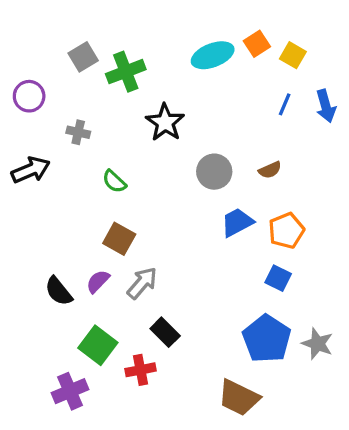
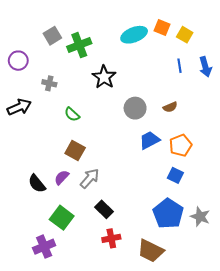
orange square: (257, 44) -> (162, 27), turned -35
blue line: (285, 104) -> (180, 66), turned -32
red cross: (140, 370) -> (111, 238), moved

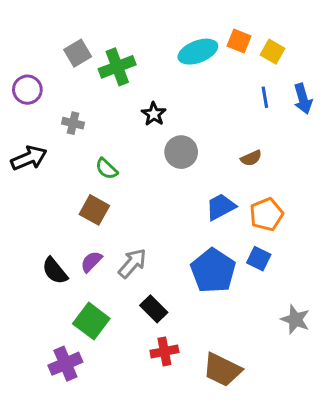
black star: (104, 77) -> (154, 114), size x0.7
gray circle: (135, 108) -> (181, 152), moved
brown square: (75, 150) -> (94, 210), moved
blue pentagon: (168, 214) -> (213, 271), moved

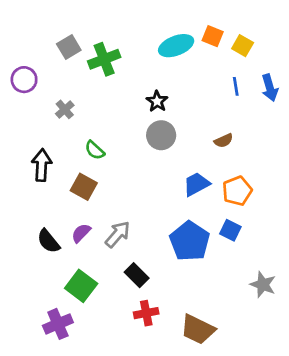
black star: (154, 114) -> (157, 101), moved
gray cross: (73, 123) -> (65, 109), turned 36
black arrow: (29, 158) -> (42, 165), moved, turned -64

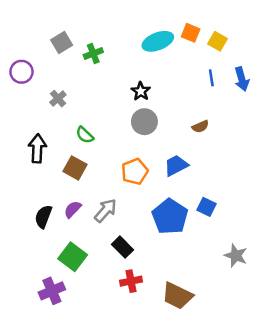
green cross: (104, 59) -> (93, 53), size x0.7
orange pentagon: (237, 191) -> (135, 172), moved
black semicircle: (48, 241) -> (43, 217), turned 60

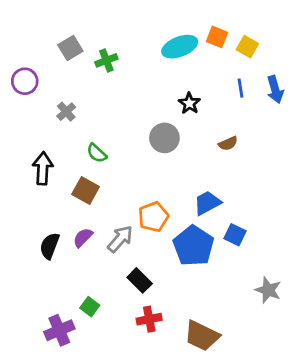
black star: (141, 91) -> (189, 103), moved
blue trapezoid: (176, 165) -> (207, 203), moved
orange pentagon: (135, 172) -> (153, 217), moved
green square: (73, 257) -> (90, 307), moved, size x0.6

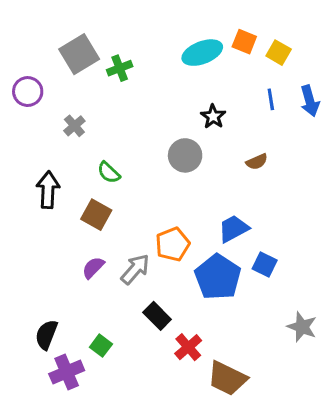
gray square: (70, 48) -> (79, 54), size x1.4
black semicircle: (50, 246) -> (46, 335), moved
red cross: (149, 319) -> (188, 347), moved, turned -30

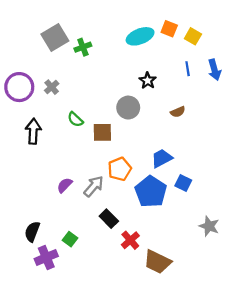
purple circle: (28, 92) -> (19, 87), moved, size x1.4
brown square: (96, 215) -> (102, 132), moved, turned -30

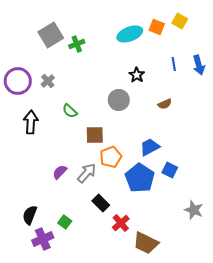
yellow square: (193, 36) -> (180, 21), moved
brown square: (102, 132) -> (95, 135), moved

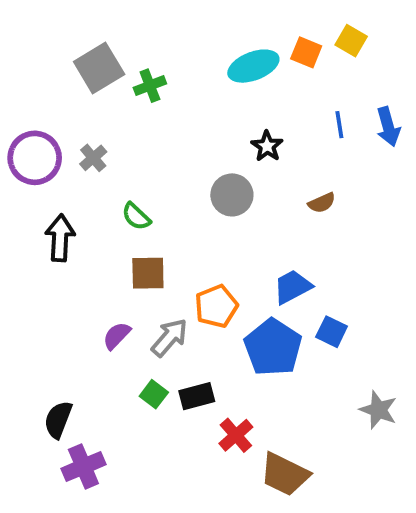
brown square: (95, 135) -> (148, 273), moved
black rectangle: (101, 203) -> (197, 396), turned -60
green square: (65, 222) -> (154, 394), moved

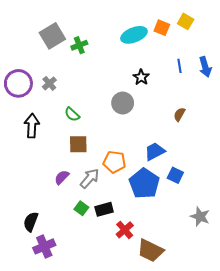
brown semicircle: (322, 203) -> (179, 114), moved, turned 144
orange pentagon: (216, 306) -> (114, 162), turned 30

